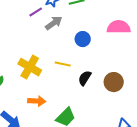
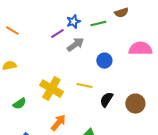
orange arrow: (37, 101) -> (58, 123), turned -54

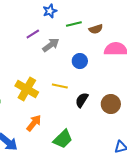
brown semicircle: (121, 13) -> (96, 29), moved
blue star: (73, 22) -> (50, 11), moved

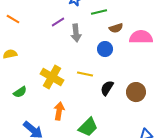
brown semicircle: (96, 29) -> (116, 28), moved
gray arrow: (51, 45) -> (76, 33), turned 120
orange arrow: (34, 123) -> (59, 111), turned -30

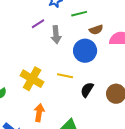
blue circle: (105, 49) -> (85, 51), size x1.5

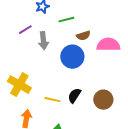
yellow line: (65, 76) -> (52, 100), moved

